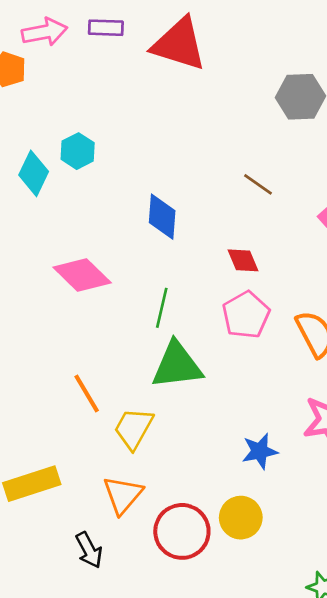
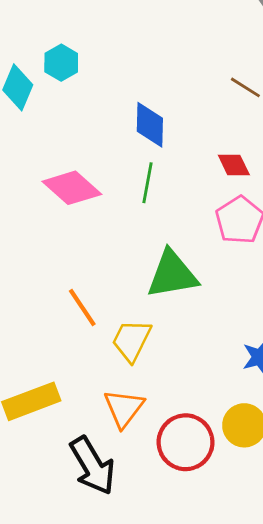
green line: (162, 308) -> (147, 183), moved
black arrow: (89, 550) -> (92, 466), size x1.6

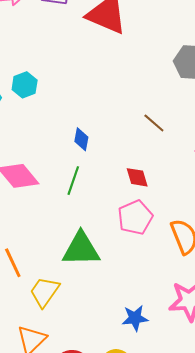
blue diamond: (150, 125) -> (81, 139), size x0.7

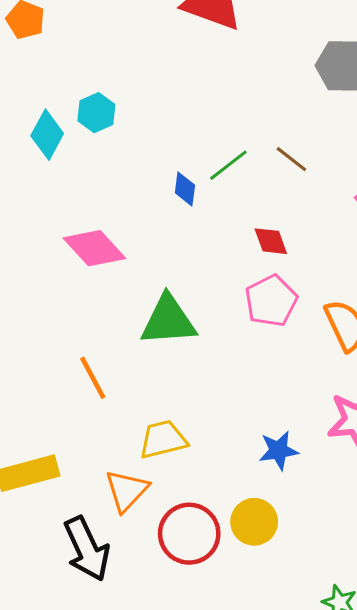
green line: (73, 181) -> (228, 165), moved, turned 36
green triangle: (81, 249) -> (168, 320), moved
yellow trapezoid: (45, 292) -> (163, 439), moved, turned 44

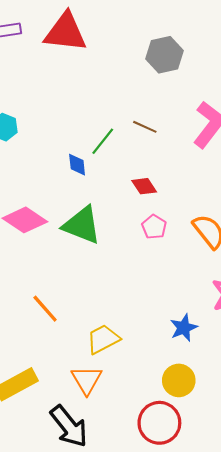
pink pentagon: (271, 301) -> (154, 227), size x0.7
green triangle: (168, 320) -> (82, 225), moved, turned 39
red circle: (189, 534) -> (159, 423), moved

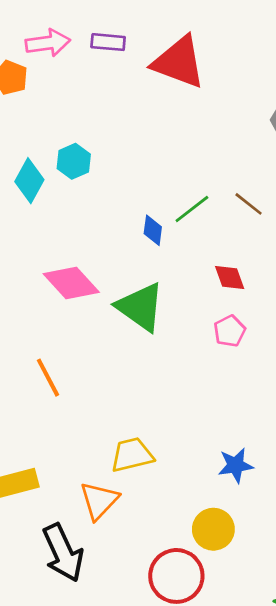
orange line: (45, 309) -> (48, 378), moved

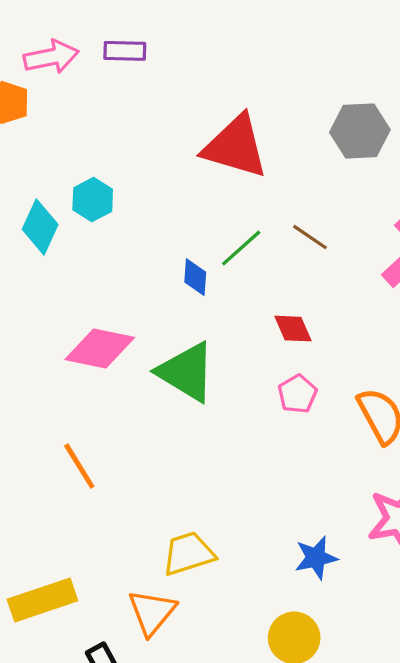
red triangle: (179, 62) -> (235, 147), moved
pink diamond: (71, 283) -> (100, 348), turned -32

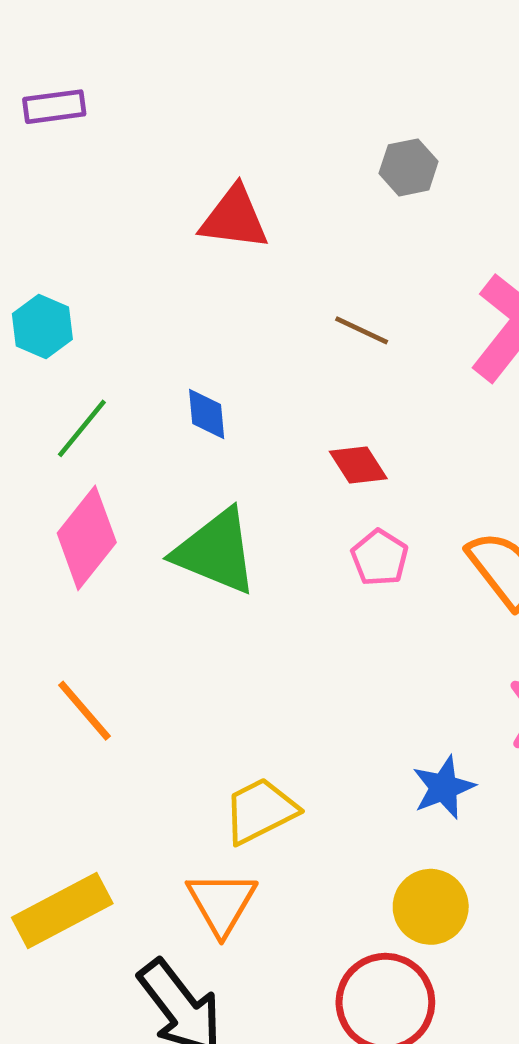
gray hexagon: (360, 131) -> (409, 167), size x0.7
red triangle: (235, 147) -> (234, 218), size x0.7
green line: (241, 248) -> (82, 428), moved
pink diamond: (100, 348) -> (87, 538), turned -54

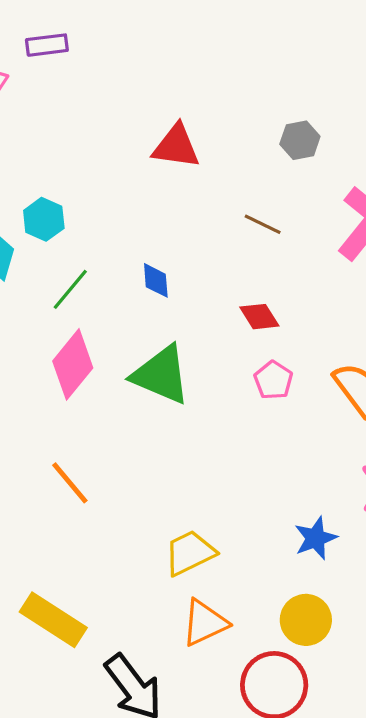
purple rectangle: (54, 107) -> (47, 45), moved
gray hexagon: (409, 167) -> (300, 140), moved
orange triangle: (222, 903) -> (205, 623), moved, turned 34
yellow rectangle: (62, 910) -> (53, 620), turned 60

